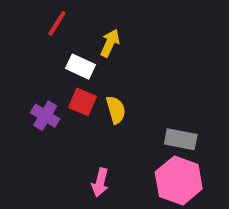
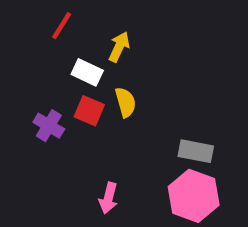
yellow semicircle: (116, 110) -> (125, 102), moved

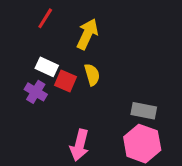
yellow arrow: (119, 47) -> (87, 34), size x1.4
white rectangle: (87, 72) -> (47, 67), moved
pink arrow: (108, 198) -> (80, 145), size x1.4

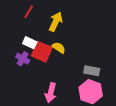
yellow semicircle: (92, 75) -> (59, 48), turned -40
red square: (65, 81) -> (42, 52), size x1.5

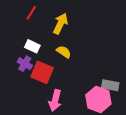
red square: (42, 52) -> (42, 72), moved
gray rectangle: (92, 71) -> (110, 85), moved

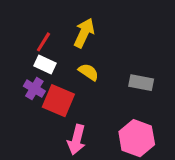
red line: (31, 13) -> (43, 42), moved
gray rectangle: (110, 85) -> (141, 83), moved

